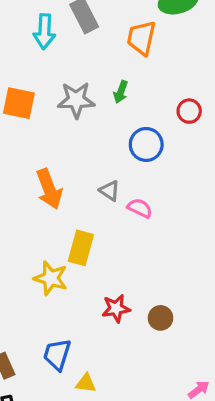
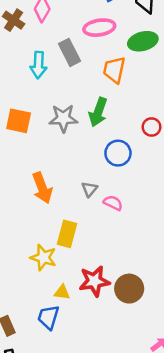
green arrow: (121, 92) -> (98, 112), size x1.6
gray triangle: (110, 191) -> (89, 189), turned 35
red star: (116, 308) -> (94, 281), size x1.4
brown circle: (160, 318) -> (129, 289), size x1.5
yellow triangle: (86, 383) -> (62, 292), moved

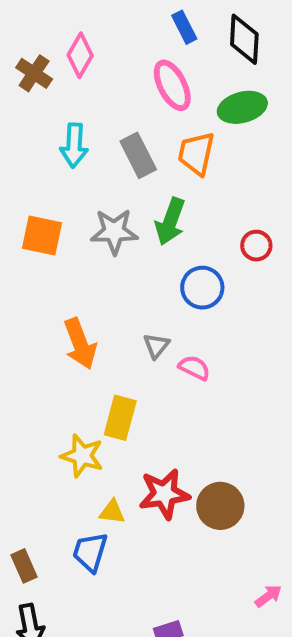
pink ellipse: (99, 28) -> (172, 85), turned 72
gray rectangle: (69, 52) -> (138, 155), moved

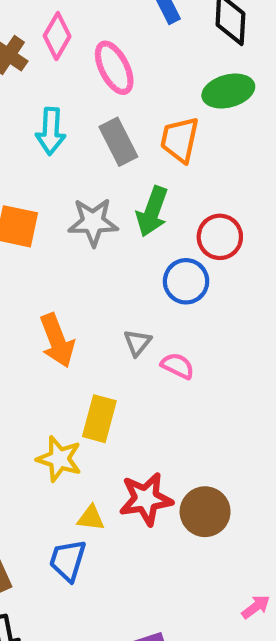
pink ellipse: (172, 85) -> (114, 68), moved
red circle: (256, 246) -> (220, 237), moved, size x1.4

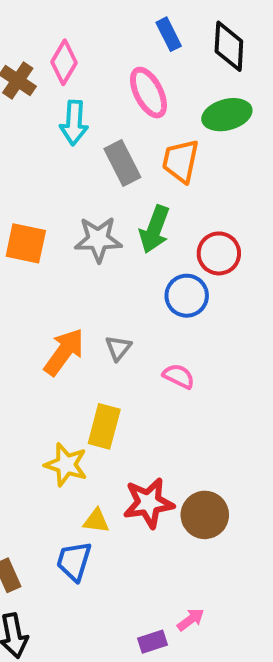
pink ellipse: (114, 68) -> (148, 93), moved
cyan arrow: (51, 131) -> (74, 123), moved
orange arrow: (57, 340) -> (64, 352), turned -123
gray triangle: (137, 343) -> (118, 348), moved
pink arrow: (256, 607) -> (191, 620), moved

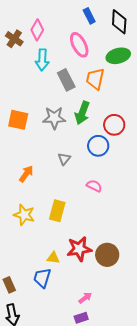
gray triangle: (118, 348) -> (64, 159), moved
orange arrow: (64, 352) -> (26, 174), moved, size x0.7
yellow star: (66, 465) -> (24, 215), moved
pink arrow: (191, 620) -> (85, 298), moved

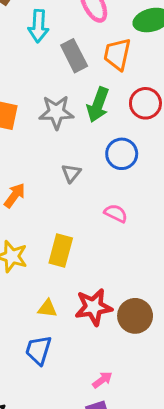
red circle: (114, 125) -> (145, 103), moved
yellow triangle: (53, 258) -> (47, 308), moved

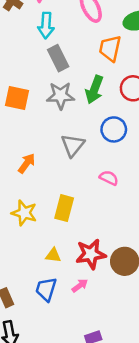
gray rectangle: (74, 56) -> (58, 58), moved
gray triangle: (71, 173) -> (73, 145), size x1.5
pink arrow: (102, 380) -> (80, 286), moved

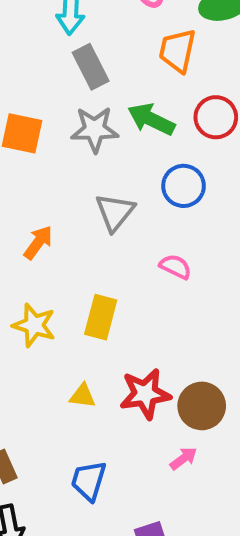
green arrow: (94, 90) -> (151, 119), turned 96
pink arrow: (80, 286) -> (184, 458), moved
blue trapezoid: (46, 289) -> (89, 481), moved

